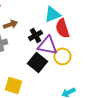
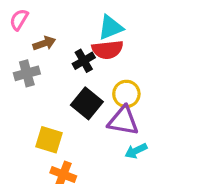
red semicircle: (62, 28) -> (107, 50), moved, turned -78
purple triangle: (47, 45) -> (123, 121), moved

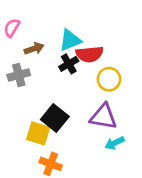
cyan triangle: (111, 28) -> (70, 40), moved
yellow circle: (126, 94) -> (109, 79), moved
black square: (87, 103) -> (55, 118), moved

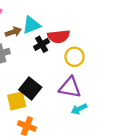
cyan triangle: (70, 40) -> (31, 25), moved
yellow square: (38, 133) -> (17, 101), turned -30

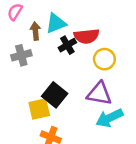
brown arrow: (13, 32) -> (35, 31), turned -77
cyan arrow: (79, 109) -> (110, 118), size x1.5

